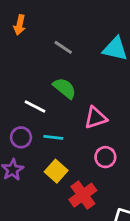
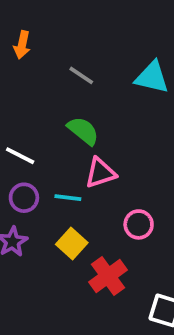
white line: (35, 106) -> (20, 156), moved
pink triangle: (96, 118) -> (100, 173), moved

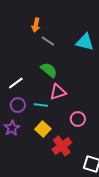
orange arrow: (22, 45) -> (36, 25), moved
white line: (20, 156) -> (16, 83), turned -63

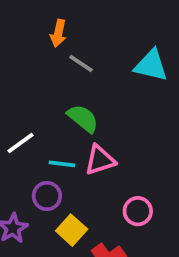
purple circle: (18, 105) -> (47, 196), moved
cyan line: (41, 105) -> (62, 164), moved

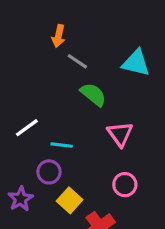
green semicircle: (83, 118) -> (93, 95), moved
pink triangle: (100, 160) -> (120, 134), moved, turned -48

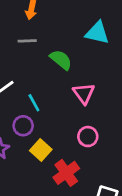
gray line: (77, 61) -> (27, 41), moved, turned -36
cyan line: (62, 145) -> (34, 103), turned 54

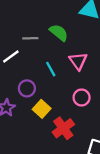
gray line: (27, 41) -> (30, 38), moved
cyan line: (34, 103) -> (51, 69), moved

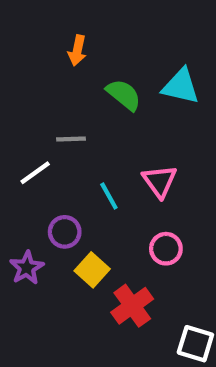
green semicircle: (59, 33) -> (124, 95), moved

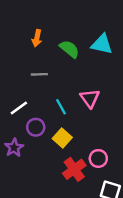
orange arrow: (77, 50) -> (37, 38), moved
white line: (35, 173) -> (19, 108), moved
pink circle: (166, 249) -> (98, 158), moved
yellow square: (92, 270) -> (62, 138), moved

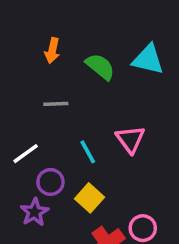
purple star: (14, 148) -> (34, 212), moved

